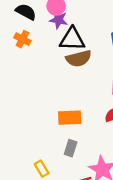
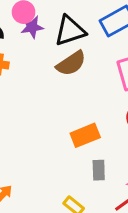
black triangle: (72, 39) -> (70, 31), moved

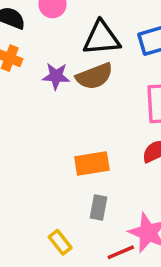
purple star: (32, 27) -> (56, 76), moved

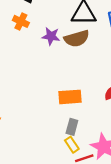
yellow rectangle: (60, 242) -> (72, 145), moved

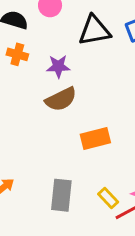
brown semicircle: (77, 39) -> (61, 99), moved
gray rectangle: (72, 127) -> (61, 195), moved, size x1.5

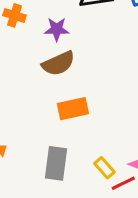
orange rectangle: (95, 138) -> (73, 109), moved

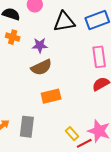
gray rectangle: (56, 163) -> (27, 127), moved

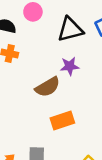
purple star: (40, 45) -> (70, 66), moved

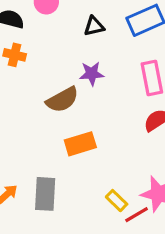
black triangle: (70, 30) -> (94, 26), size x0.6

